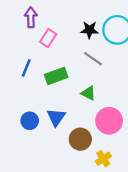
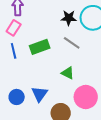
pink rectangle: (48, 38) -> (14, 28), moved
blue line: (26, 68) -> (14, 51), turned -35
green rectangle: (56, 76) -> (40, 47), moved

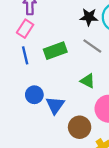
blue circle: (17, 97) -> (34, 95), moved

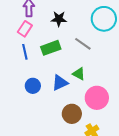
black star: (89, 17) -> (59, 19), moved
blue triangle: (55, 105) -> (60, 83), moved, turned 30

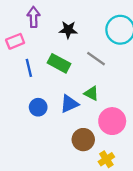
pink rectangle: (25, 29) -> (15, 41), moved, turned 35
green rectangle: (51, 48) -> (59, 63), turned 48

